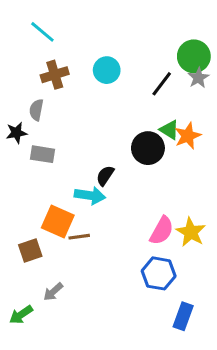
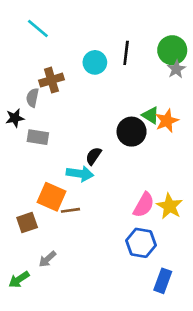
brown cross: (55, 75) -> (51, 80), moved
black line: (162, 84) -> (126, 53), moved, turned -30

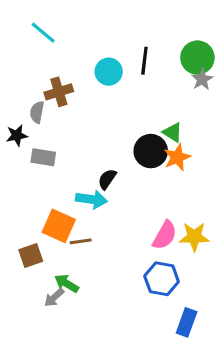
orange star: (167, 121) -> (177, 157), moved
yellow star: (170, 206) -> (194, 237), turned -30
green arrow: (19, 279) -> (67, 283), moved, turned 65

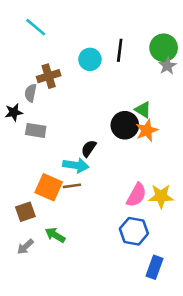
brown line: (81, 241) -> (72, 186), moved
gray arrow: (54, 297) -> (25, 247), moved

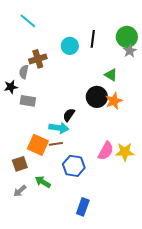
green triangle: (143, 110) -> (111, 75), moved
blue hexagon: (134, 231) -> (74, 166), moved
blue rectangle: (155, 267) -> (83, 207), moved

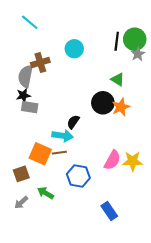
black line: (93, 39) -> (117, 41), moved
gray semicircle: (24, 72) -> (25, 76), size x1.5
black star: (11, 87) -> (23, 95), moved
blue rectangle: (83, 207) -> (109, 211), moved, turned -54

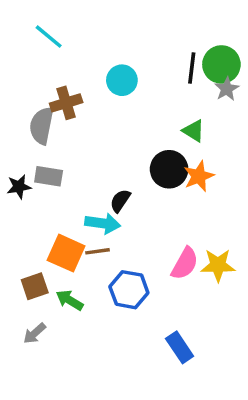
black star: (23, 95) -> (19, 187), moved
green arrow: (46, 193) -> (70, 300), moved

